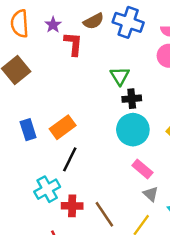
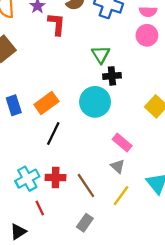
cyan circle: (133, 130) -> (95, 102), moved
cyan cross: (47, 189) -> (27, 179), moved
gray triangle: (151, 194) -> (118, 166), moved

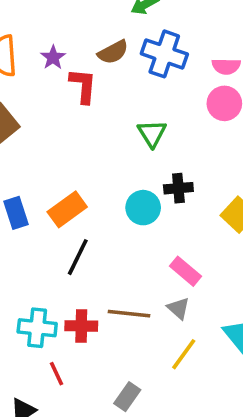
black cross: (112, 76) -> (178, 188), moved
cyan circle: (95, 102) -> (143, 208), size x0.7
cyan cross: (27, 179) -> (37, 328), turned 35
brown line: (86, 185) -> (129, 314), moved, turned -50

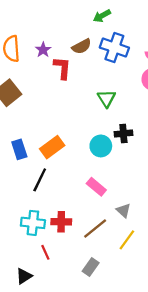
black line: (78, 257) -> (40, 180), moved
pink rectangle: (186, 271) -> (96, 187), moved
brown line: (129, 314) -> (95, 229), moved, turned -45

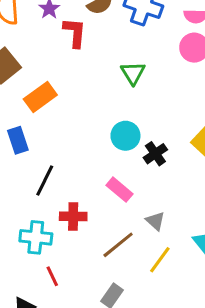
black cross: (123, 134) -> (155, 154), moved, turned -30
orange rectangle: (52, 147) -> (40, 97), moved
red cross: (61, 222) -> (73, 216), moved

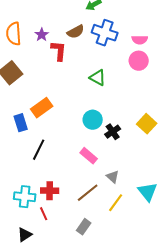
green triangle: (133, 73) -> (98, 78), turned -30
orange rectangle: (40, 97) -> (42, 108), moved
red cross: (73, 216) -> (50, 191), moved
cyan cross: (36, 237) -> (25, 197), moved

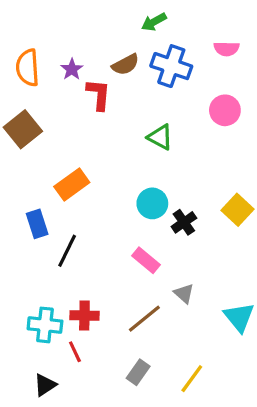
pink semicircle: (140, 40) -> (227, 49), moved
blue rectangle: (21, 123) -> (37, 224), moved
yellow line: (116, 203) -> (192, 379), moved

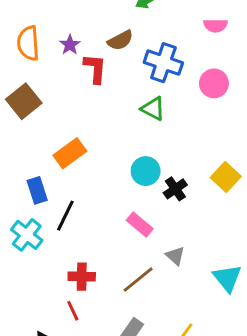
blue cross: (171, 66) -> (163, 63), moved
cyan cross: (45, 325) -> (27, 235), moved, turned 32

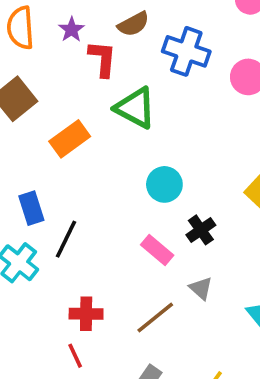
green triangle: (153, 109) -> (135, 108), moved, size x1.4
orange rectangle: (70, 153) -> (70, 139), moved
black cross: (175, 189) -> (201, 230), moved

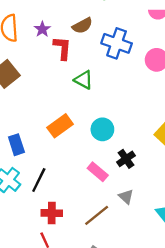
green triangle: (135, 108) -> (84, 80), size x0.7
orange rectangle: (70, 139) -> (60, 126), moved
black line: (66, 239) -> (39, 180), moved

